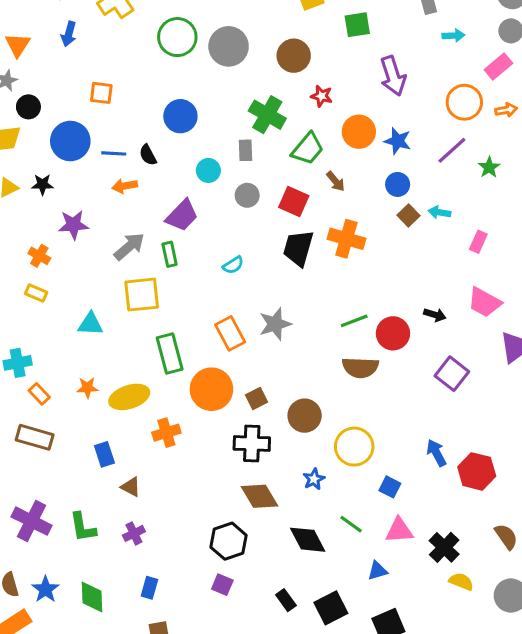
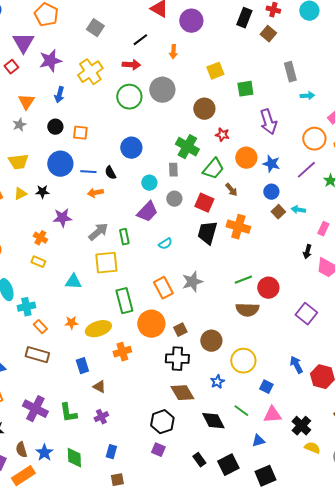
gray circle: (229, 46) -> (162, 90), moved
black circle: (28, 107) -> (55, 127), moved
purple trapezoid: (182, 215) -> (147, 212), moved
black arrow: (435, 315) -> (307, 252), moved, turned 88

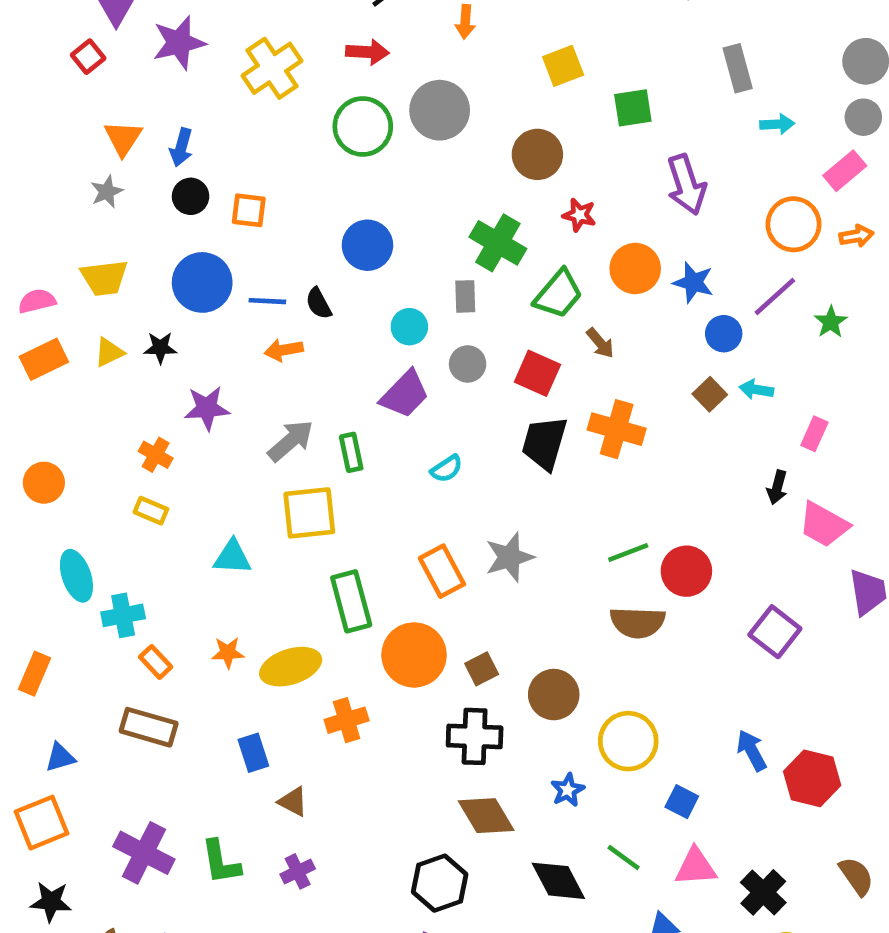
blue arrow: (59, 95) -> (181, 147), moved
blue circle: (271, 192) -> (724, 334), moved

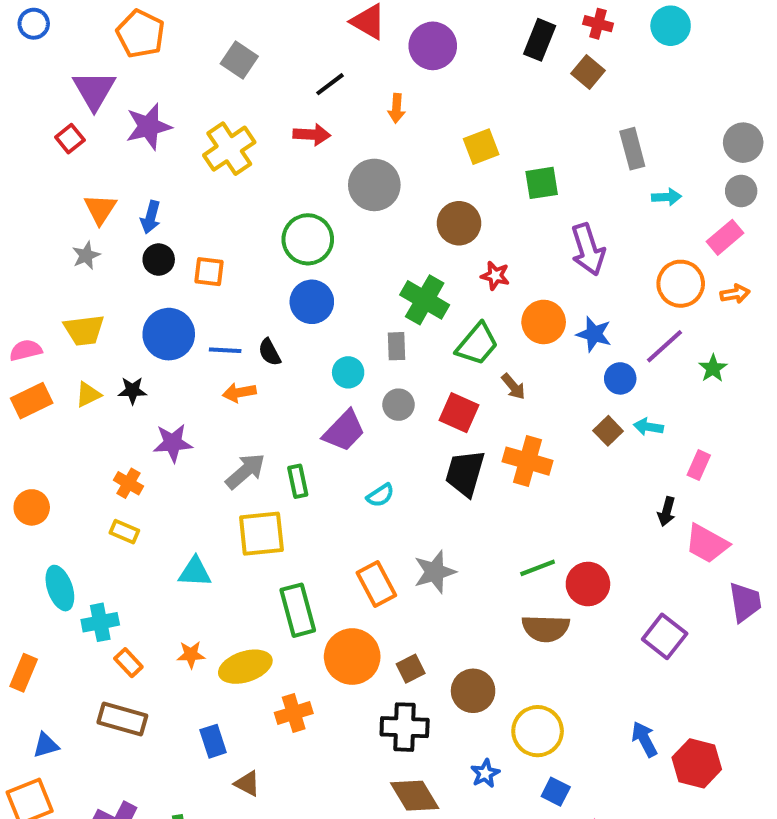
green circle: (363, 126) -> (308, 239), moved
blue square: (682, 802) -> (556, 792), moved

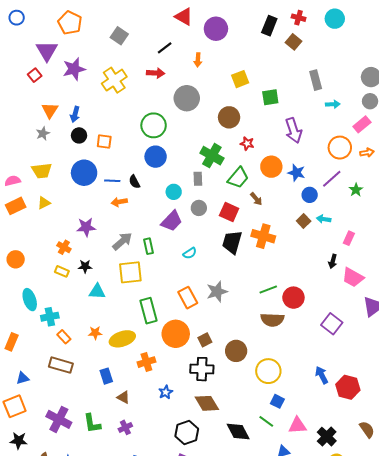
black star: (132, 391) -> (85, 266), moved
blue star: (485, 773) -> (166, 392), moved

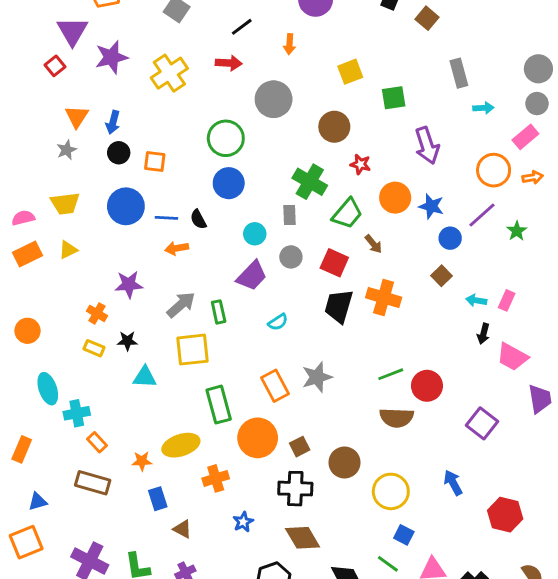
cyan arrow: (324, 219) -> (476, 300), moved
orange star: (95, 333) -> (142, 461), moved
blue arrow: (322, 375) -> (453, 483), moved

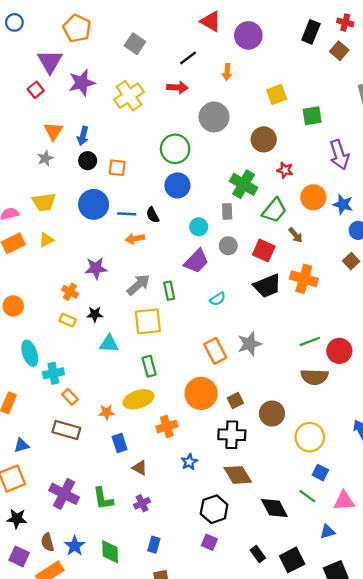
black trapezoid: (339, 306) -> (267, 286), turned -128
green rectangle: (219, 405) -> (149, 366), moved, size x0.7

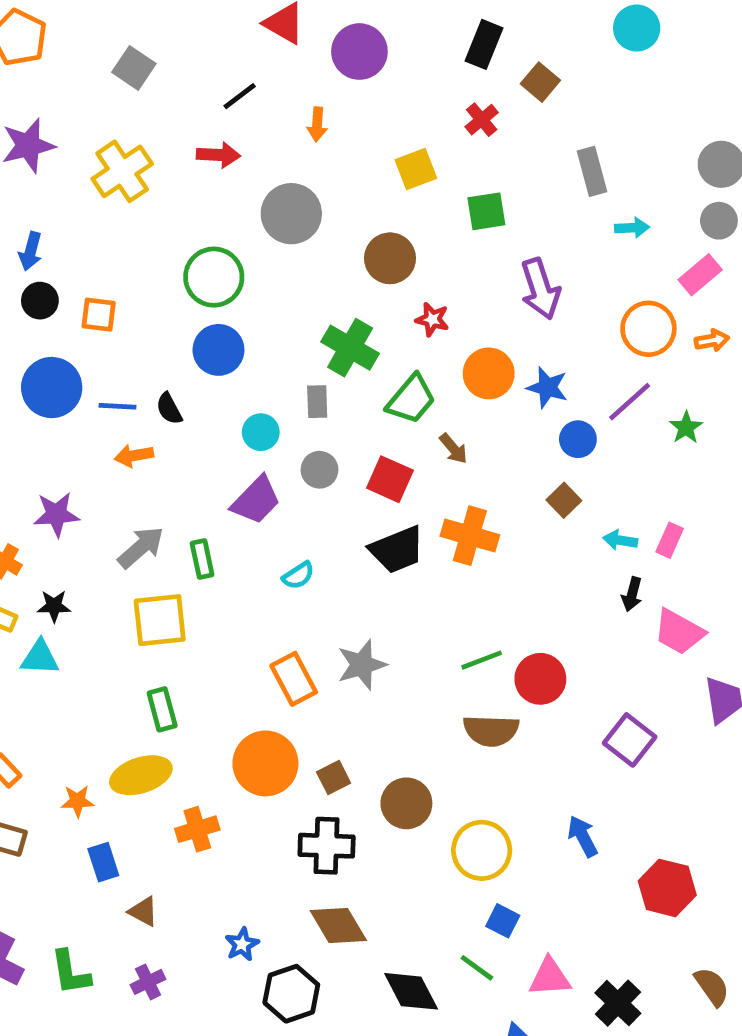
red cross: (345, 22) -> (482, 120), moved, turned 35
cyan triangle: (109, 344) -> (40, 658), moved
blue star: (189, 462) -> (242, 944), moved

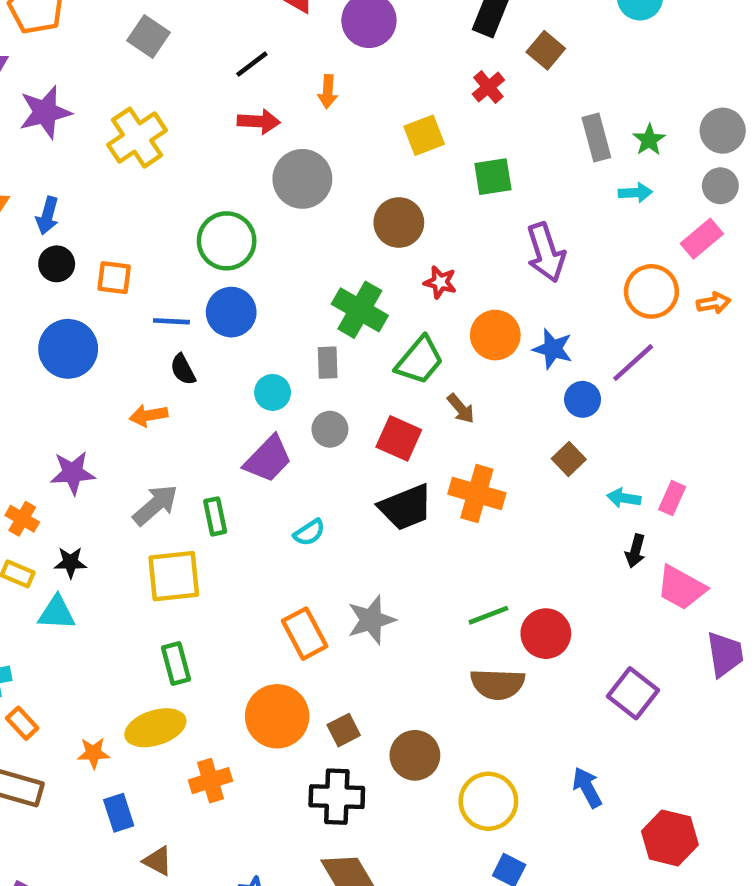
red arrow: (218, 155) -> (259, 121), moved
blue line: (117, 406) -> (171, 321), moved
green star: (686, 427) -> (649, 140), moved

